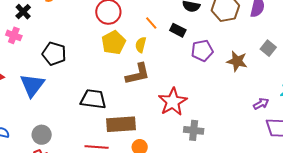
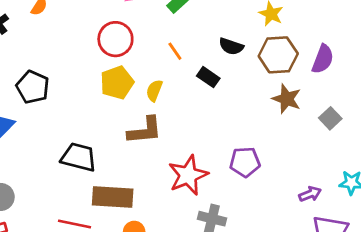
orange line: (151, 23) -> (175, 51), moved
purple pentagon: (202, 51) -> (245, 162), moved
brown star: (237, 61) -> (287, 99), moved

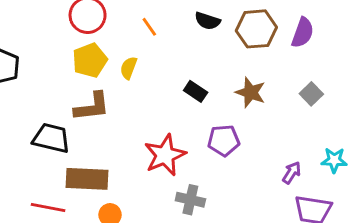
black rectangle: (208, 77) -> (196, 91), moved
brown star: (287, 99) -> (251, 92), moved
brown L-shape: (145, 130) -> (92, 107), moved
purple arrow: (310, 194) -> (292, 173), turned -35

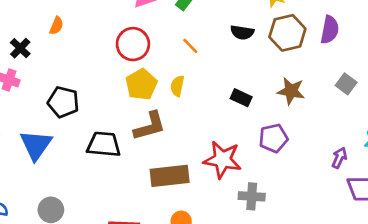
black trapezoid: (51, 138) -> (104, 144), moved
red star: (165, 155) -> (222, 160), turned -30
brown rectangle: (87, 179) -> (170, 176), moved

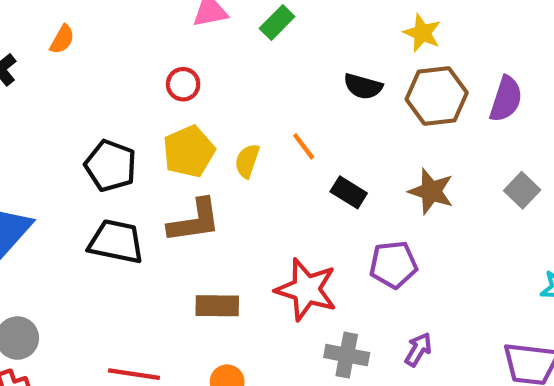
red circle: (133, 44) -> (183, 84), size x0.6
orange line: (190, 46) -> (304, 146), moved
black pentagon: (63, 102) -> (111, 166), moved
purple arrow: (339, 158) -> (418, 349), moved
brown rectangle: (170, 176) -> (217, 306), size x0.7

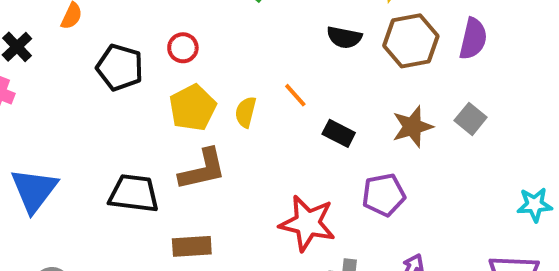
black pentagon: (111, 166) -> (120, 67), moved
gray square: (522, 190) -> (471, 119), moved
brown star: (431, 191) -> (412, 127), turned -30
brown rectangle: (217, 306) -> (192, 246), moved

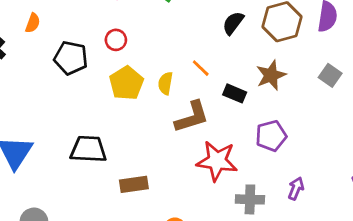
black semicircle: (344, 37) -> (233, 23), turned 120
brown star: (412, 127) -> (271, 75), moved
brown L-shape: (202, 169) -> (192, 117), moved

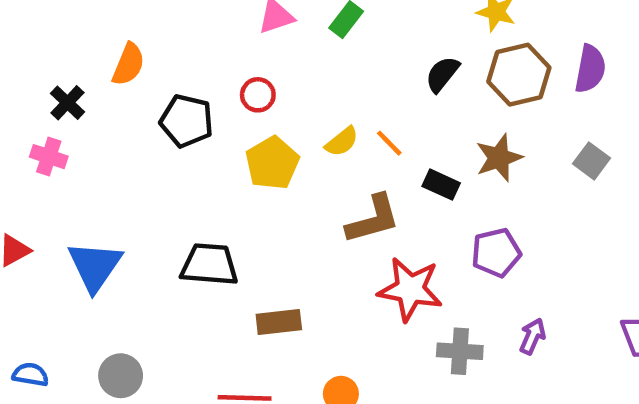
orange semicircle: (33, 23) -> (128, 64), size x1.4
yellow semicircle: (165, 83) -> (342, 142), moved, turned -140

